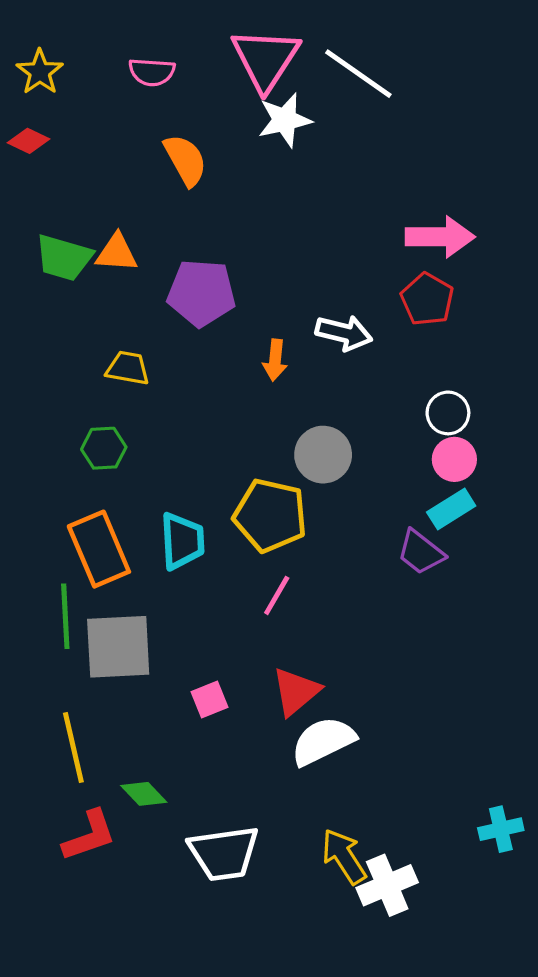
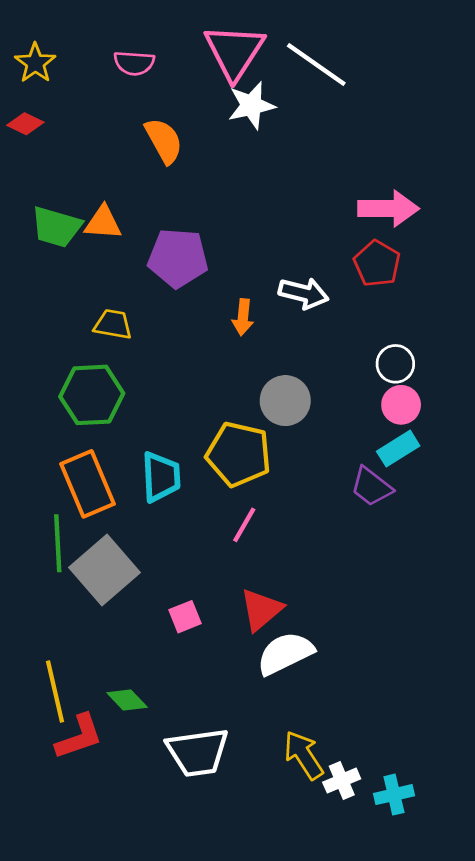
green hexagon: (104, 448) -> (92, 395), size x1.6
gray square: (118, 647) -> (104, 570), turned -38
yellow line: (73, 748) -> (55, 692), moved
cyan cross: (501, 829) -> (394, 795), moved
white cross: (387, 885) -> (342, 780), size x0.7

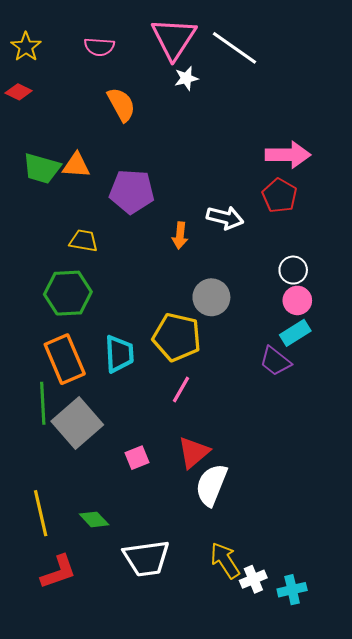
white star: (251, 105) -> (186, 78), size x0.7
white semicircle: (285, 653) -> (211, 485), turned -42
red L-shape: (79, 737) -> (58, 572), moved

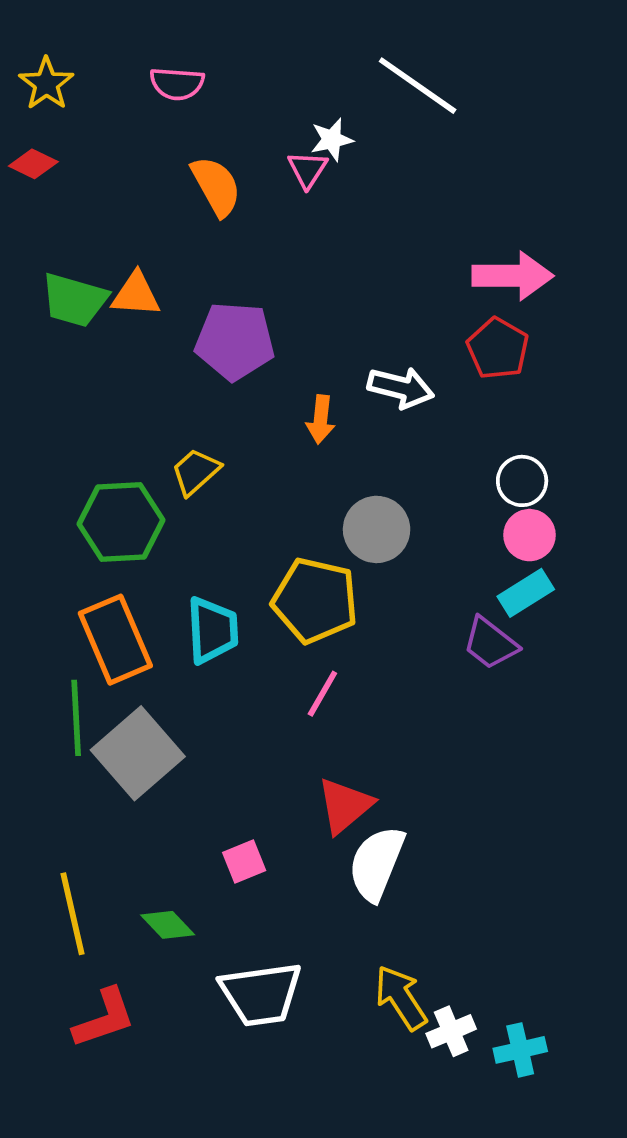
pink triangle: (174, 38) -> (308, 169), moved, size x0.5
yellow trapezoid: (84, 241) -> (196, 472), moved, turned -52
pink square: (137, 458) -> (244, 862), moved

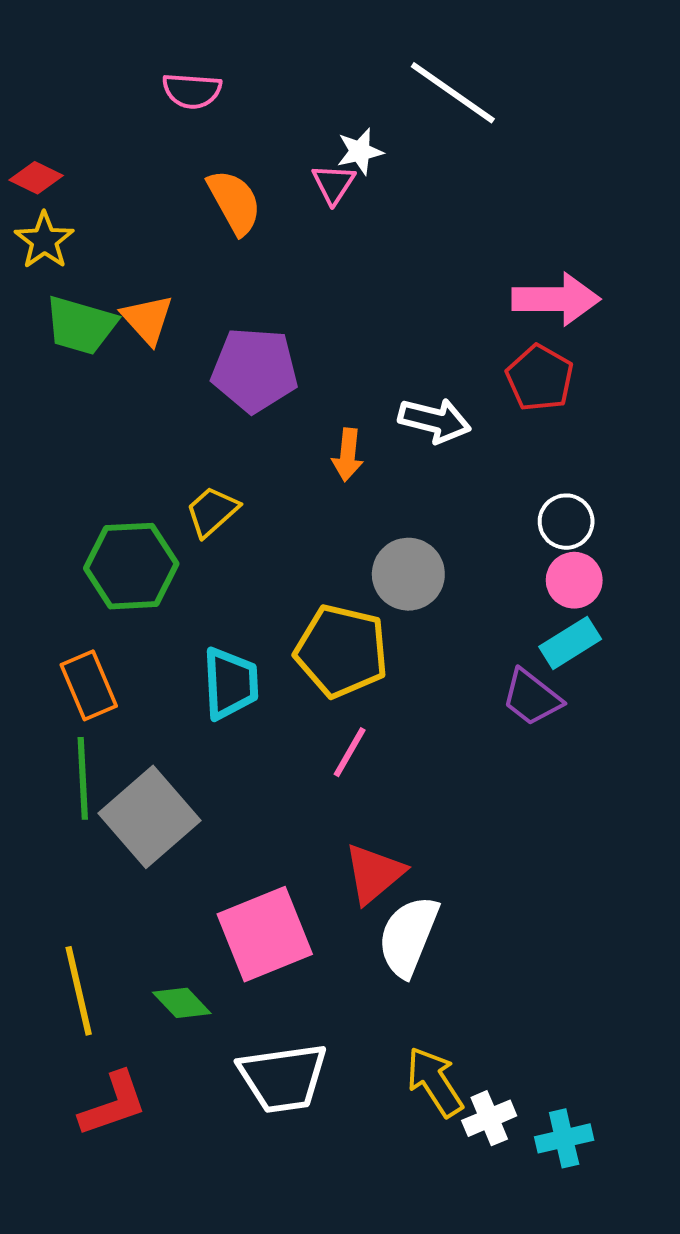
yellow star: (46, 84) -> (44, 240), moved
orange triangle: (136, 294) -> (147, 319), turned 44
orange rectangle: (115, 640) -> (89, 685), moved, size x0.7
pink square: (244, 862) -> (265, 934), size x2.0

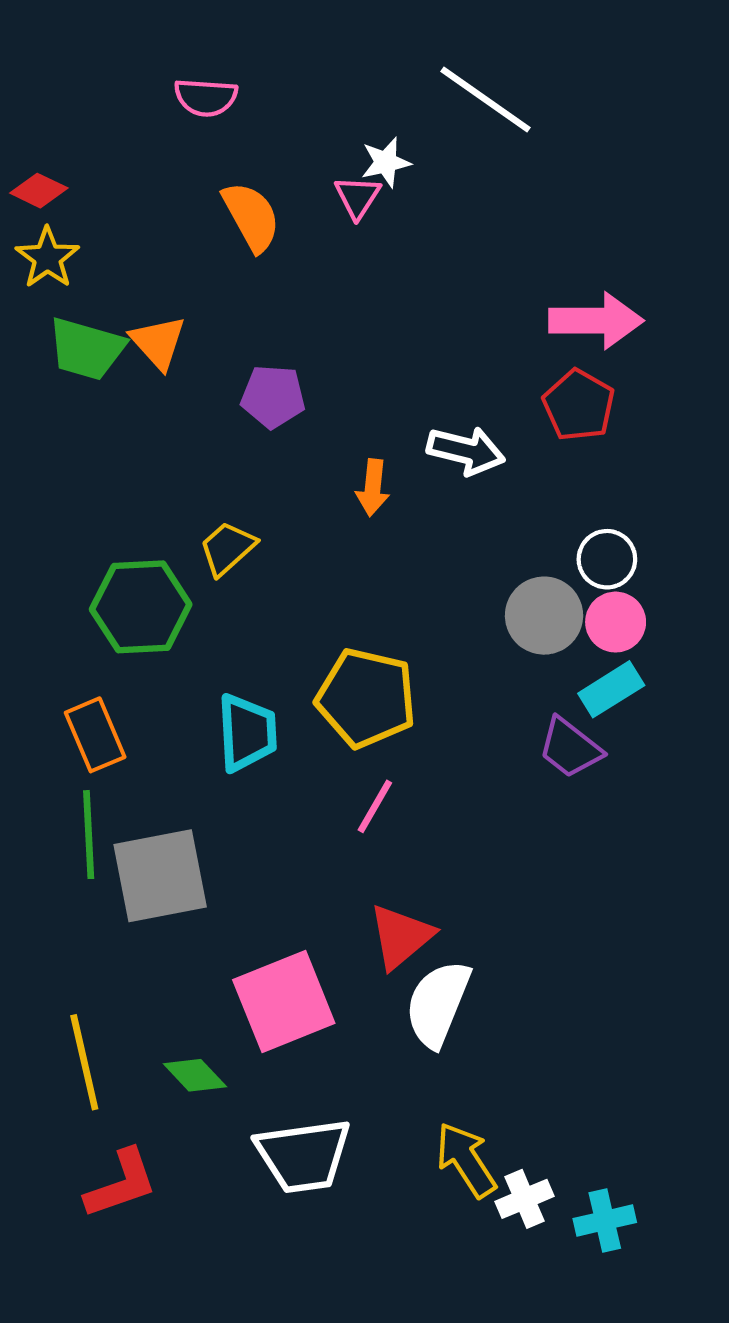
purple pentagon: (255, 370) -> (273, 397), size x0.7
gray circle: (408, 574) -> (544, 616), moved
gray square: (149, 817) -> (160, 876), turned 30

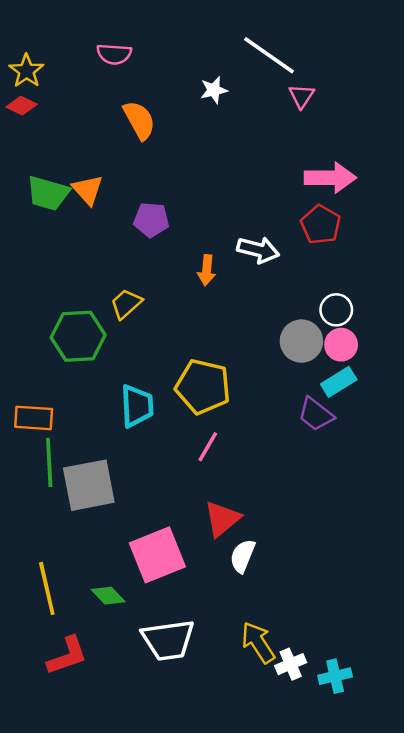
pink triangle: (358, 197) -> (301, 96), moved
yellow star: (47, 258) -> (26, 71), moved
orange rectangle: (95, 735) -> (34, 418), moved, turned -63
white semicircle: (438, 1004) -> (243, 556), size x0.7

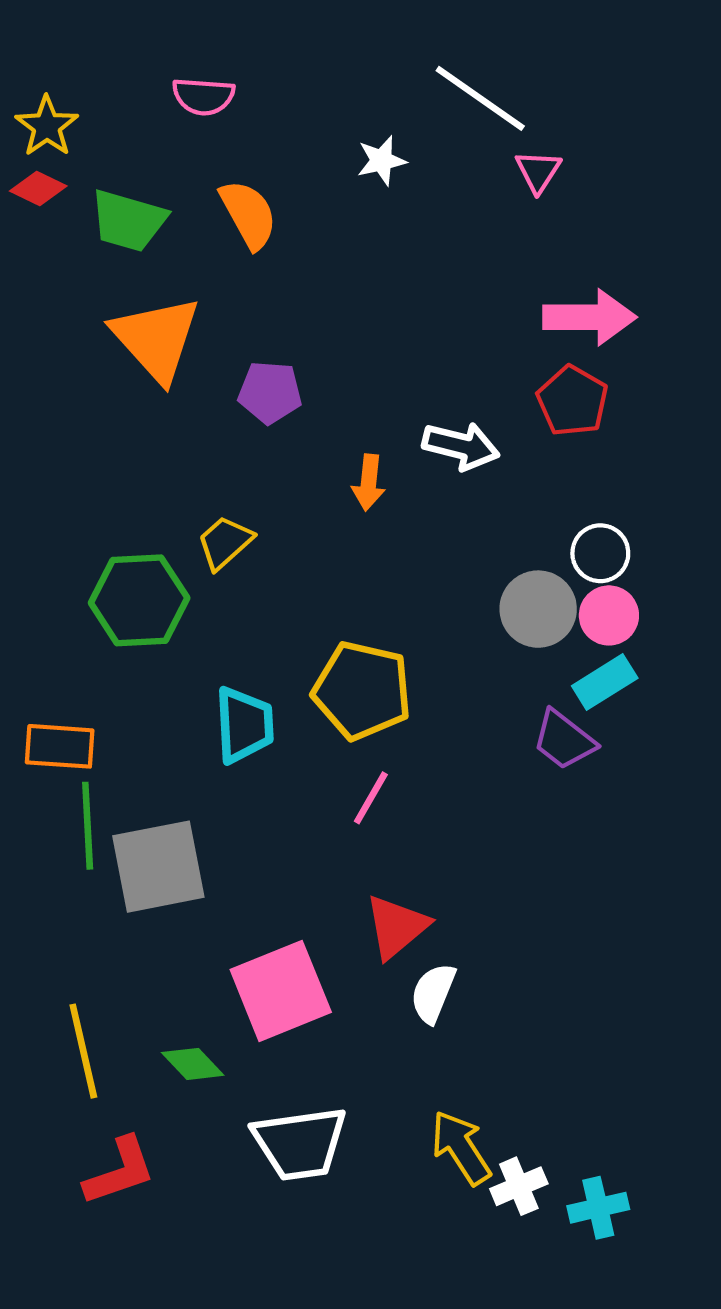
orange triangle: (88, 190) -> (156, 339), size x1.6
green trapezoid: (48, 193) -> (128, 221), moved

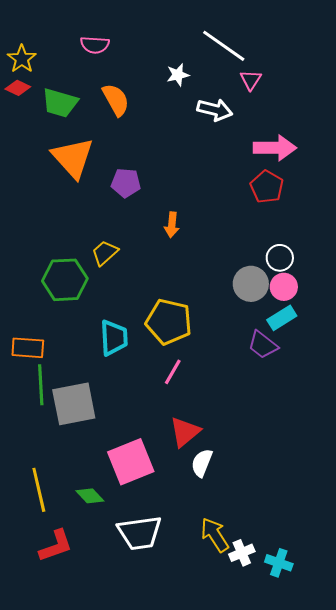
white arrow: (461, 446) -> (215, 110), moved
cyan cross: (598, 1208) -> (279, 563), turned 32

